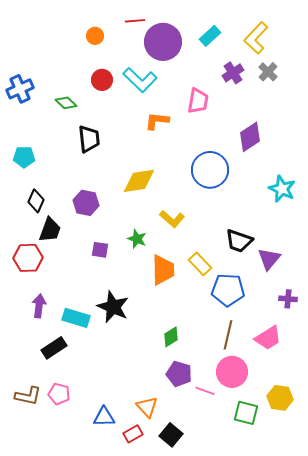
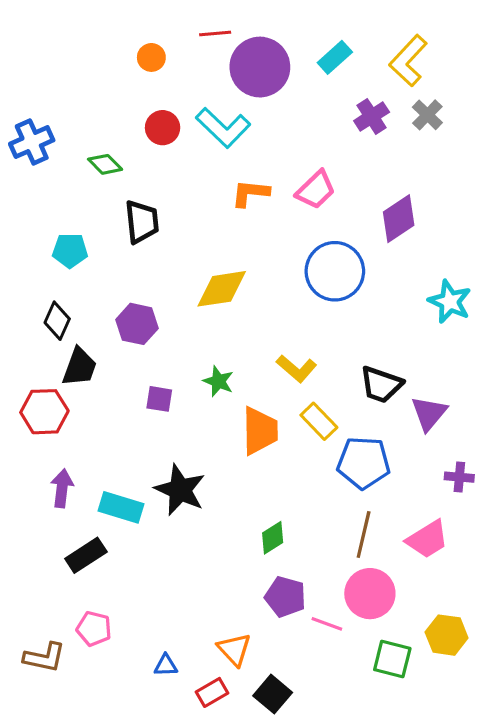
pink trapezoid: (198, 101) -> (316, 190), moved, turned 36
cyan pentagon: (24, 157) -> (70, 251), moved
yellow L-shape: (172, 219) -> (297, 369), moved
brown L-shape: (28, 396) -> (44, 657), moved
blue triangle: (104, 417) -> (166, 665), size x0.7

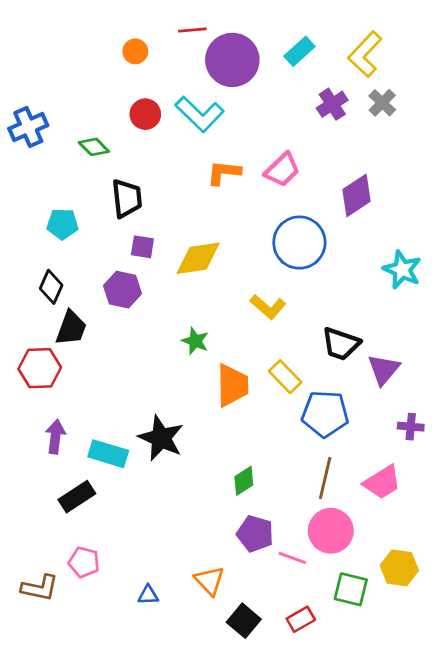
yellow L-shape: (297, 369) -> (268, 307), moved
purple square: (159, 399) -> (142, 247), moved
red rectangle: (212, 692) -> (301, 619), moved

